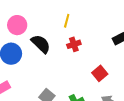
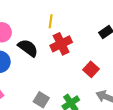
red cross: (74, 44) -> (61, 44), size x1.5

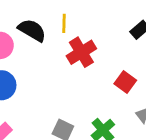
black semicircle: (28, 48) -> (32, 30), moved

